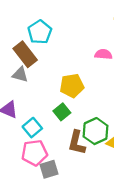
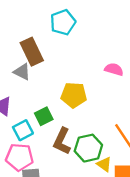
cyan pentagon: (40, 32) -> (63, 22), moved
green square: (62, 112) -> (44, 116), moved
brown L-shape: (77, 143) -> (62, 141), moved

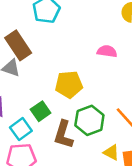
green hexagon: (88, 148) -> (89, 120), moved

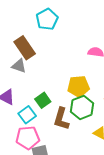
yellow pentagon: (69, 84) -> (79, 87), moved

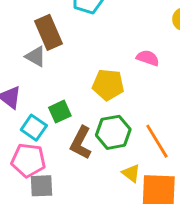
yellow pentagon: (79, 87) -> (108, 85), moved
cyan square: (27, 115) -> (34, 128), turned -30

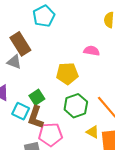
brown L-shape: (81, 143) -> (36, 117), moved
pink pentagon: (28, 160) -> (50, 135), moved

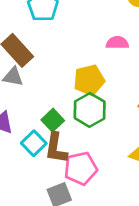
green hexagon: (76, 106) -> (90, 110), moved
cyan square: (21, 111) -> (34, 143), turned 30

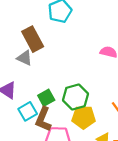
yellow pentagon: (89, 80) -> (84, 117), moved

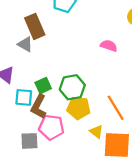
cyan square: (28, 111) -> (24, 97), turned 30

